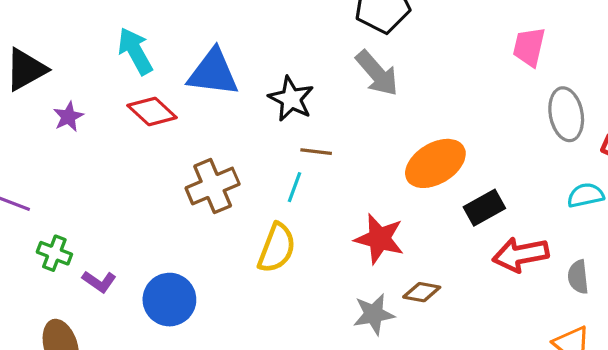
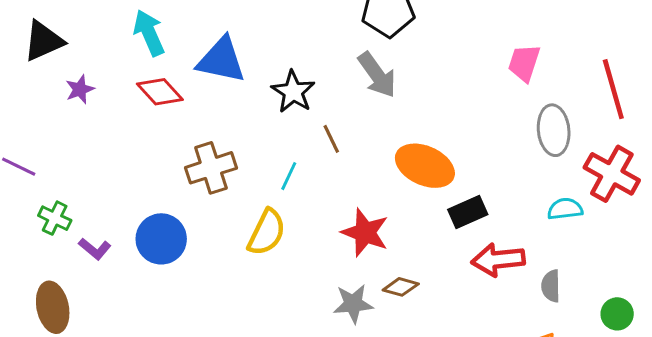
brown line: (316, 152) -> (331, 139), moved, turned 52
orange ellipse: (435, 163) -> (425, 166), turned 50
blue circle: (169, 300) -> (161, 239), moved

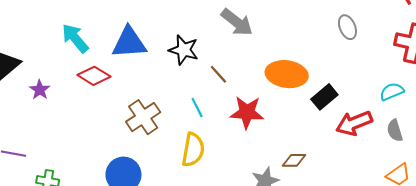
gray ellipse: (554, 130) -> (347, 27), moved, size x0.7
cyan line: (289, 176) -> (197, 107), turned -36
cyan semicircle: (565, 209) -> (392, 92), moved
red star: (365, 233) -> (247, 112), moved

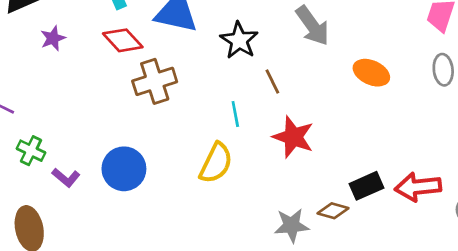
orange ellipse: (287, 74) -> (371, 73), moved, size x0.7
black rectangle: (324, 97) -> (367, 186), moved
brown cross: (143, 117) -> (155, 81), moved

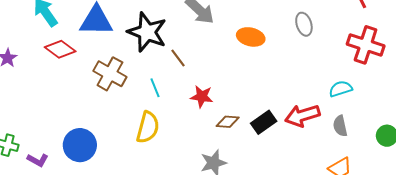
black star: (239, 40) -> (147, 32), size x1.4
brown cross: (155, 81) -> (110, 74), moved, turned -32
red star: (293, 137) -> (202, 97), size x0.7
brown diamond: (333, 211) -> (228, 122), moved

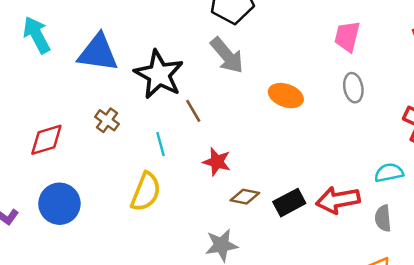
red diamond: (60, 49) -> (46, 140), moved, turned -60
brown cross: (110, 74) -> (107, 120), size x0.6

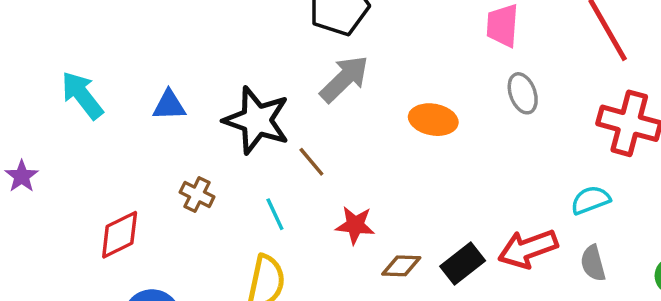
blue triangle: (98, 53) -> (169, 105), size x0.6
gray arrow: (227, 55) -> (344, 79), turned -84

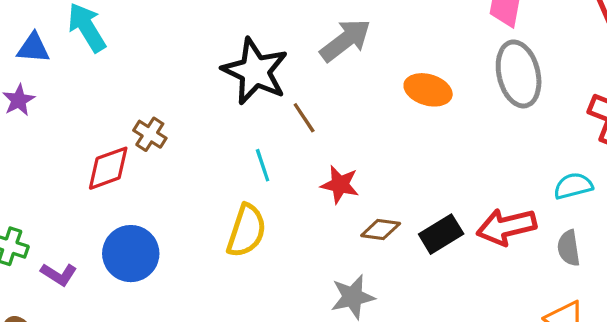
gray ellipse: (523, 93) -> (519, 74), size x1.6
blue triangle: (169, 105) -> (33, 48), moved
brown cross: (197, 194) -> (150, 134), moved

